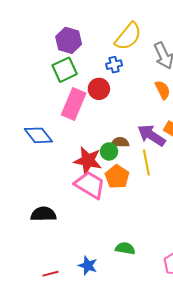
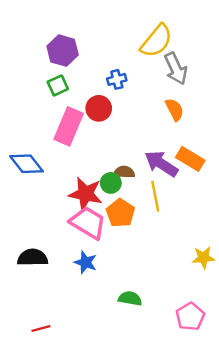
yellow semicircle: (128, 36) -> (157, 41), moved
green square: (65, 70) -> (58, 85), size x0.7
blue star: (88, 266) -> (85, 262), moved

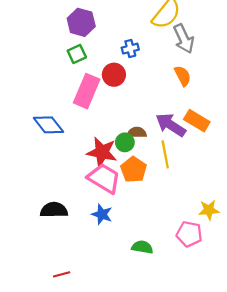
pink pentagon: (190, 317) -> (189, 234), moved, turned -30

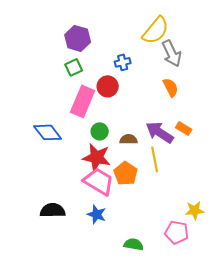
orange rectangle: (197, 121) -> (184, 128), size x0.7
green circle: (125, 142) -> (100, 131), moved

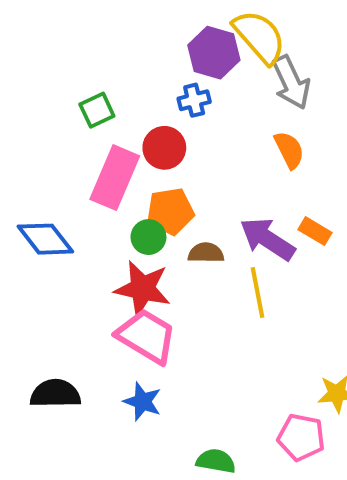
yellow semicircle: (156, 30) -> (259, 37), turned -80
purple hexagon: (78, 38) -> (214, 53), moved
orange pentagon: (126, 173) -> (170, 211), moved, turned 30

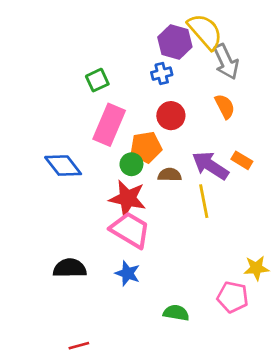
red circle: (164, 148) -> (171, 116), moved

